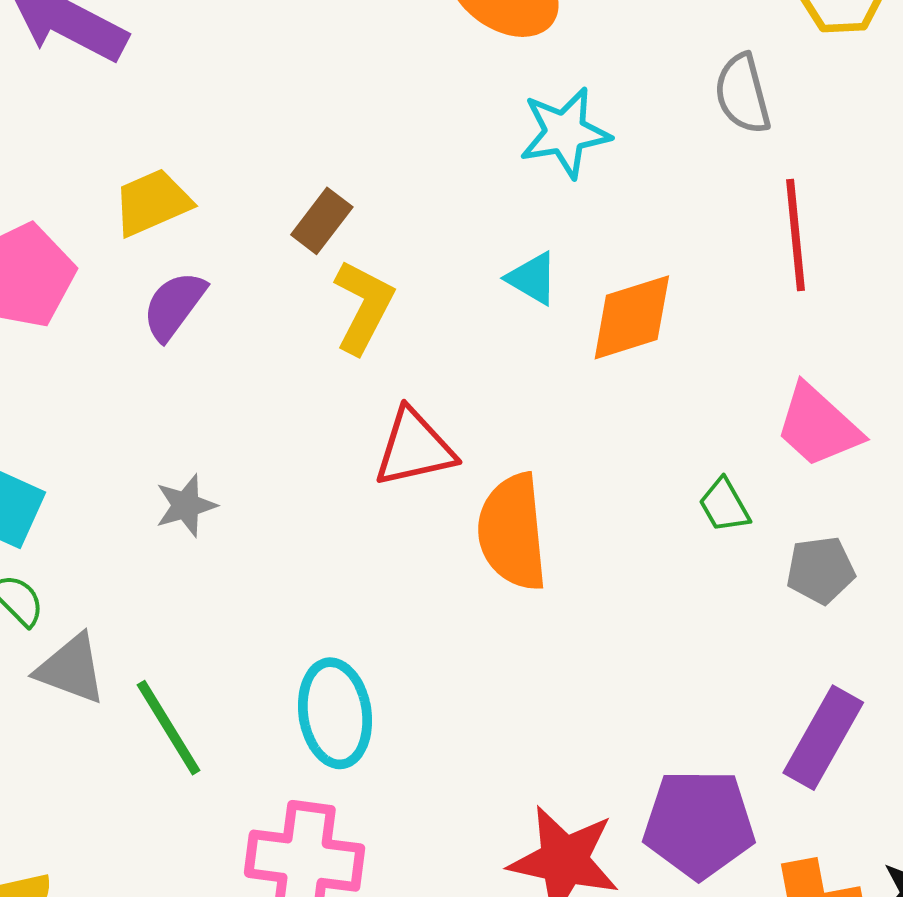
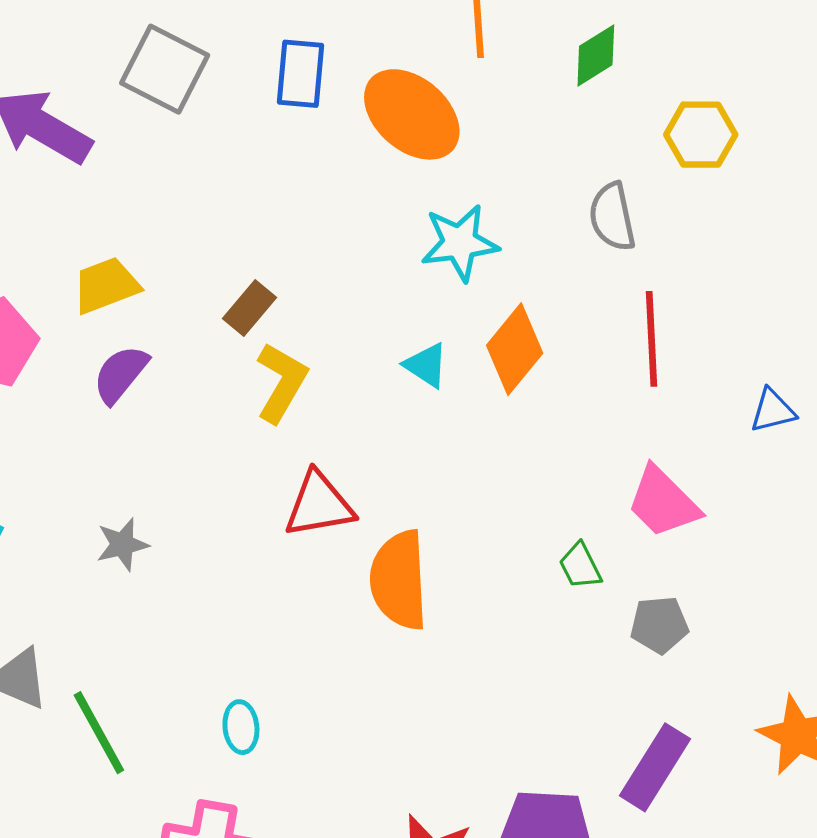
orange diamond: (632, 317) -> (515, 349), moved, turned -36
cyan ellipse: (335, 713) -> (241, 727), size x0.6

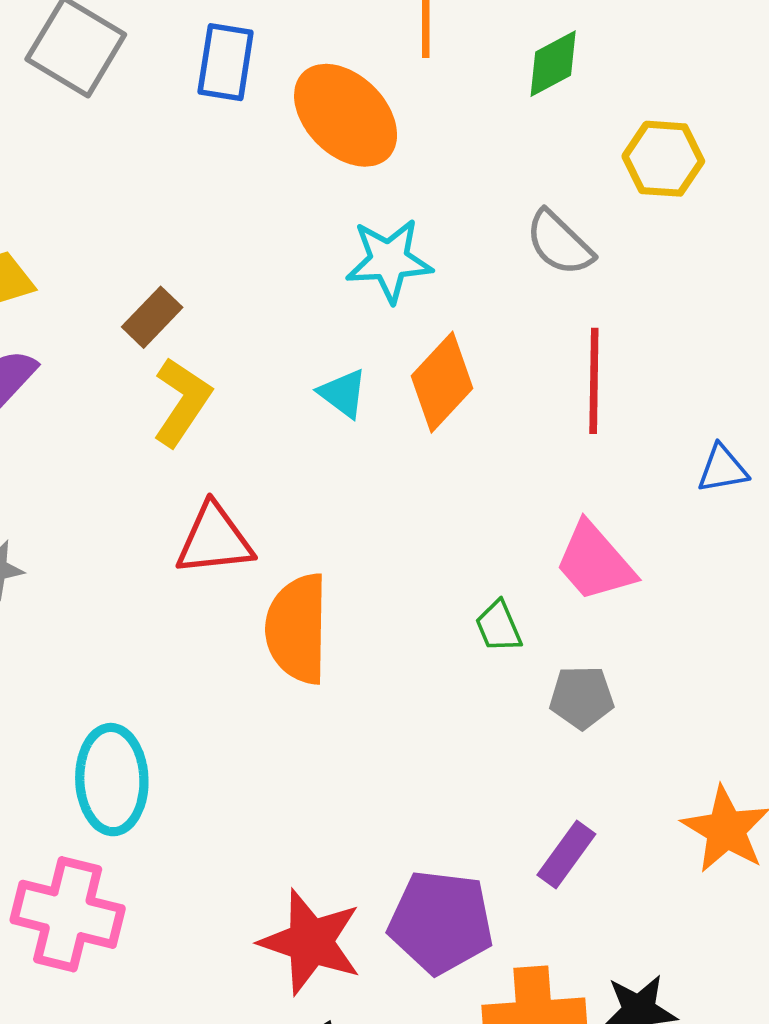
gray semicircle: (612, 217) -> (559, 243), turned -38
cyan ellipse: (241, 727) -> (112, 780), size x1.8
purple rectangle: (655, 767) -> (566, 854), size x0.7

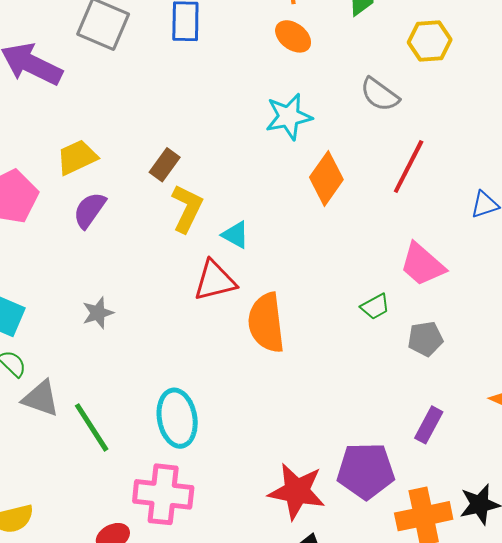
orange ellipse: (346, 115) -> (293, 36), moved, size x0.6
red line: (594, 381) -> (409, 167), turned 34
cyan triangle: (343, 393) -> (235, 235), moved
green trapezoid: (499, 626) -> (375, 307), turned -88

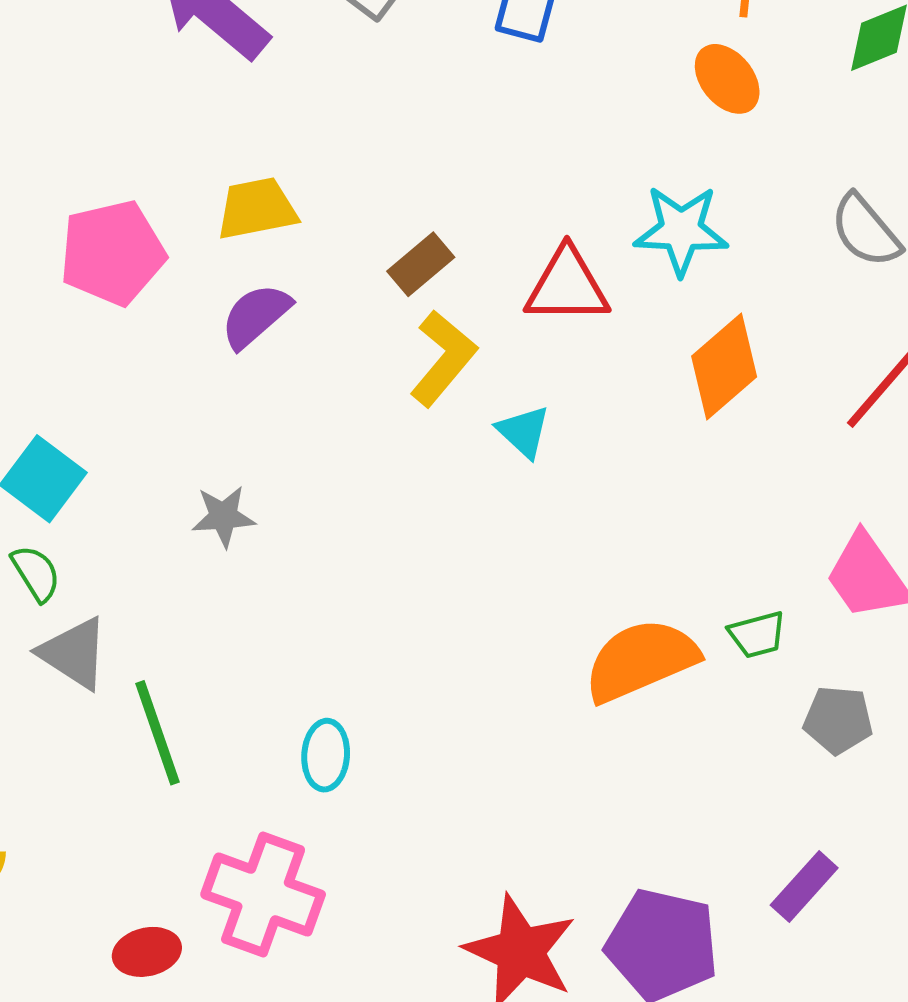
red triangle: (215, 281) -> (567, 286), moved
orange semicircle: (266, 323) -> (641, 660), moved, turned 60
cyan ellipse: (177, 418) -> (326, 755), size x0.6

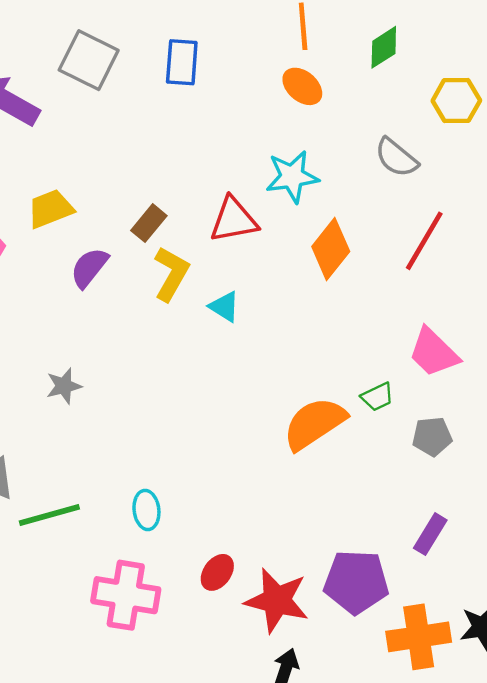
purple semicircle: (256, 316) -> (89, 268), moved
green line: (158, 733) -> (49, 515), turned -76
red ellipse: (147, 952) -> (217, 572), moved, turned -30

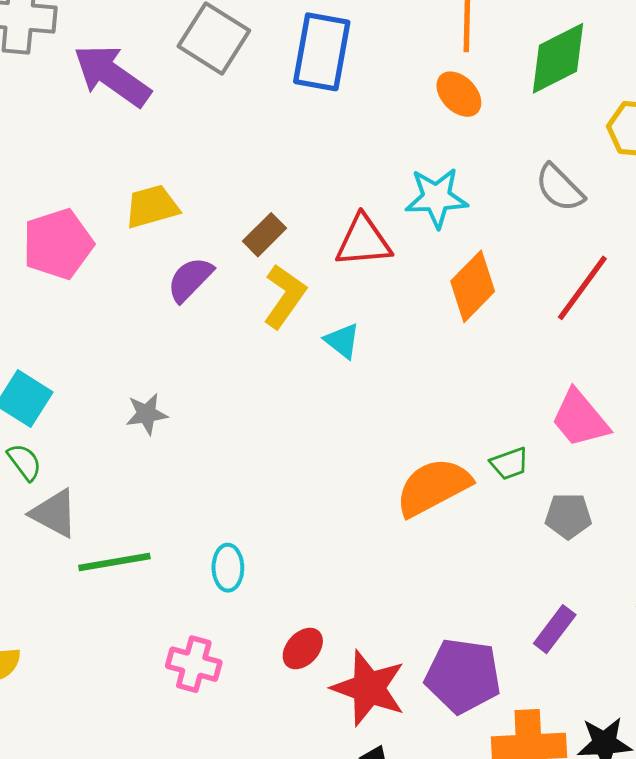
green diamond: (384, 47) -> (558, 58), size x1.5
blue rectangle: (182, 62) -> (322, 52), size x1.4
pink cross: (126, 595) -> (194, 664), size x0.7

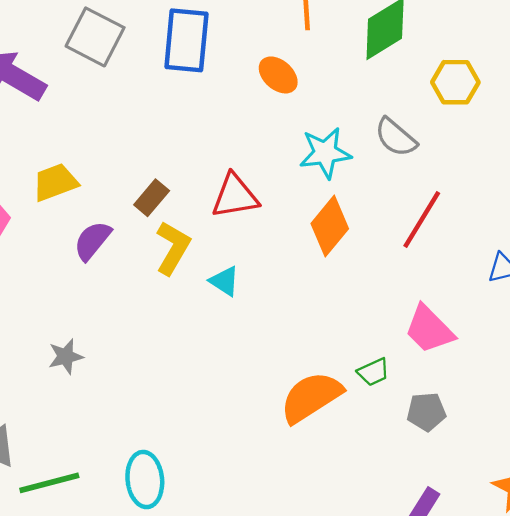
orange ellipse: (459, 94) -> (278, 75), moved
cyan star: (436, 198) -> (325, 153), moved
cyan ellipse: (228, 568) -> (145, 480), size x1.4

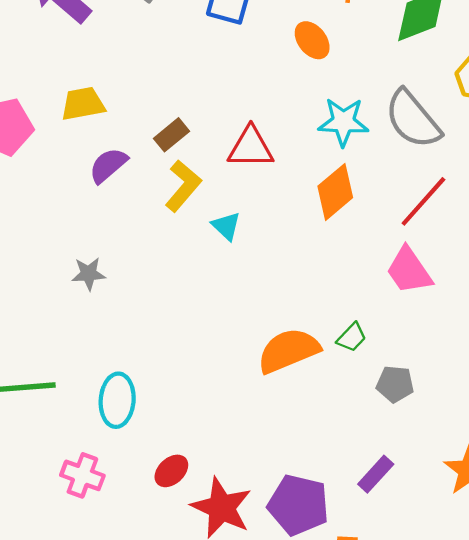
gray semicircle: (396, 137) -> (413, 119), size x1.5
pink trapezoid: (429, 329) -> (409, 271), moved
gray star: (66, 356) -> (89, 274), moved
green trapezoid: (373, 372) -> (352, 337), turned -32

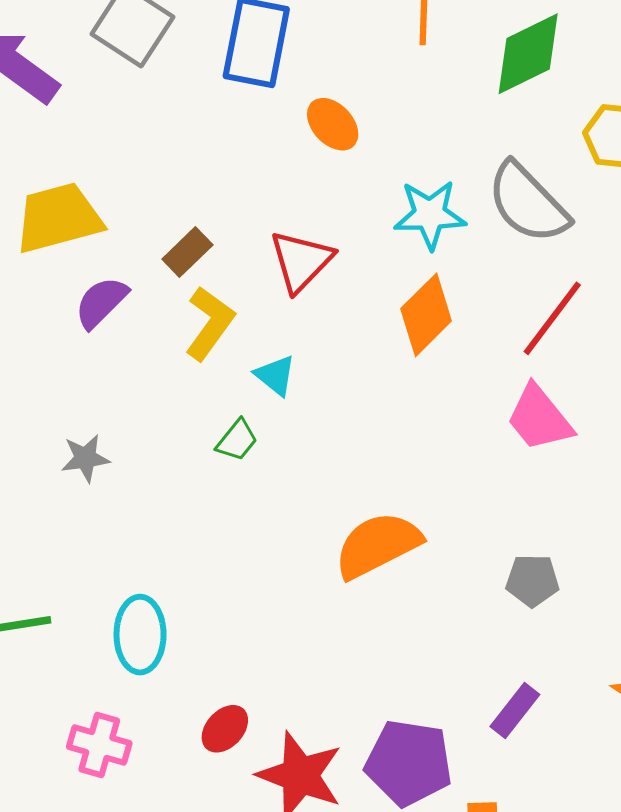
orange ellipse: (312, 40) -> (333, 124), moved
yellow trapezoid: (83, 104) -> (58, 218), size x1.4
red triangle: (251, 147) -> (301, 261), turned -42
green trapezoid: (352, 337) -> (237, 440), moved

